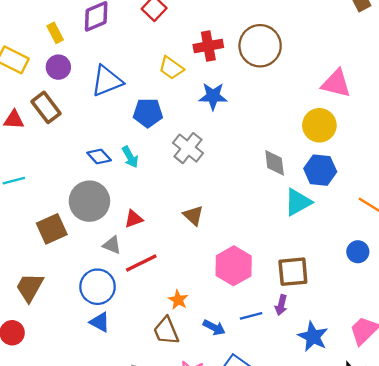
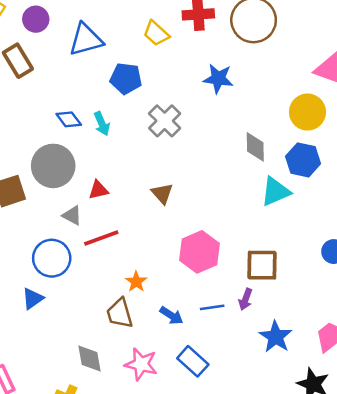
blue star: (213, 96) -> (218, 79), moved
blue triangle: (100, 322) -> (33, 298), moved, turned 50

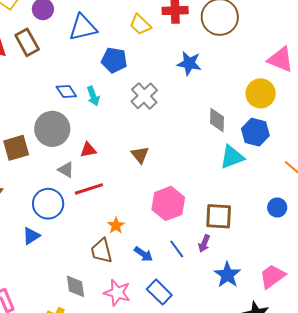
blue line: (212, 307) -> (177, 249), turned 60

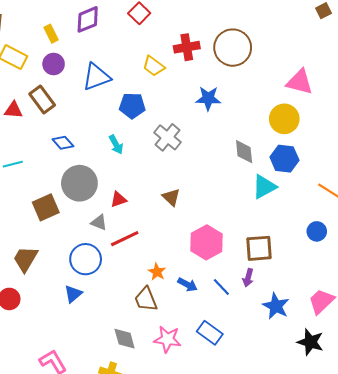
blue diamond: (66, 92) -> (63, 143), moved
blue arrow: (143, 254) -> (188, 285), moved

